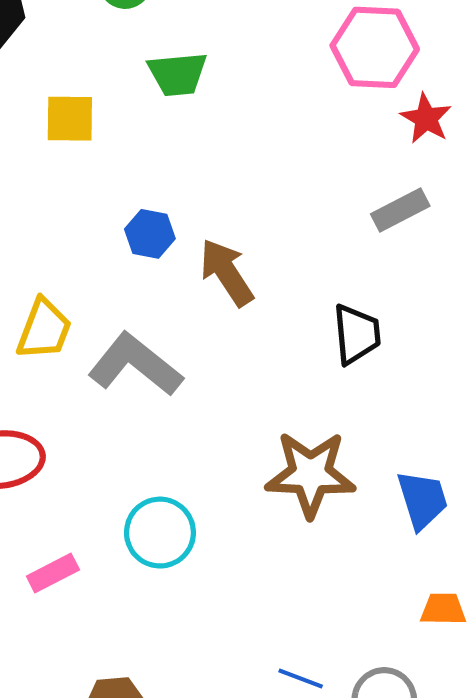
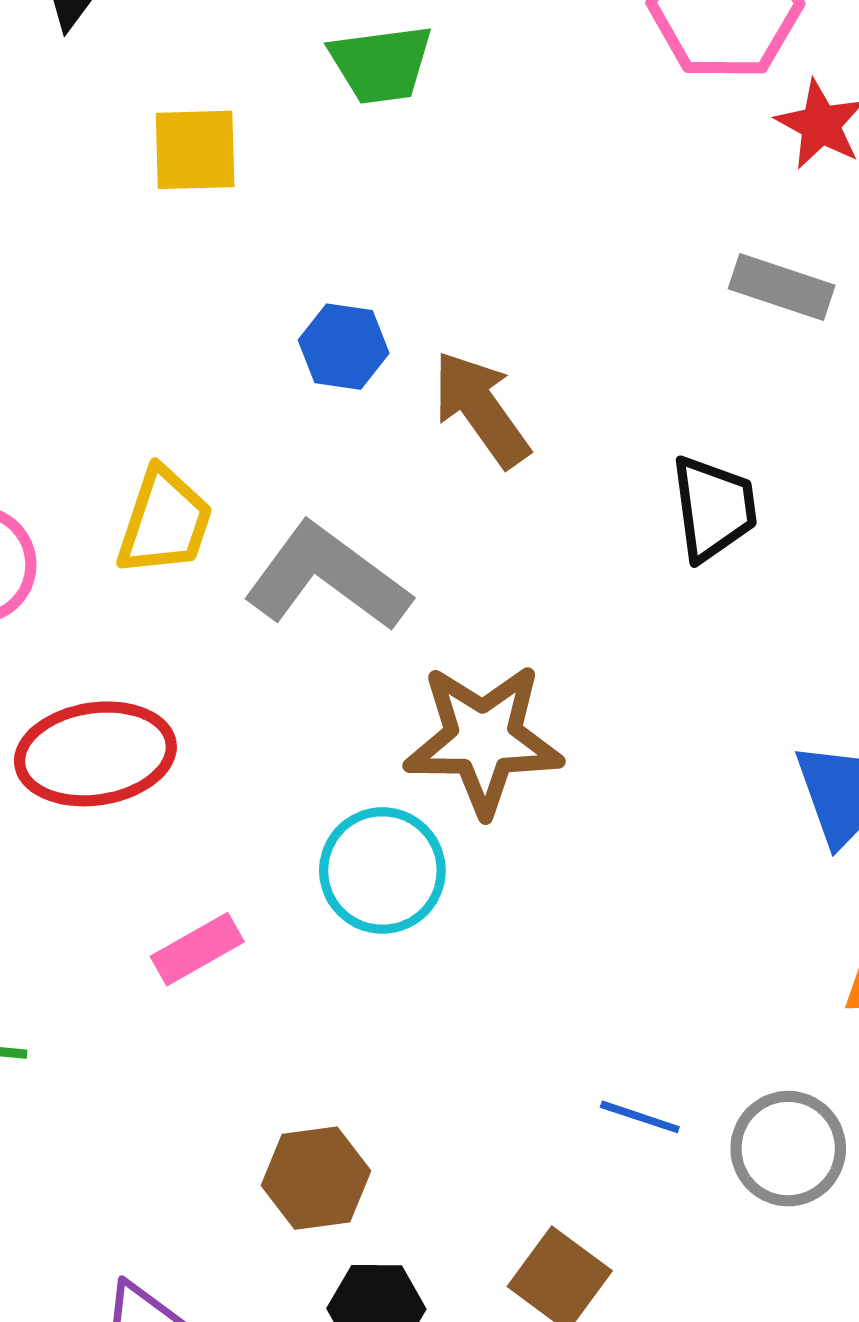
gray rectangle: (400, 210) -> (782, 287), turned 48
brown star: (310, 474) -> (483, 739), moved

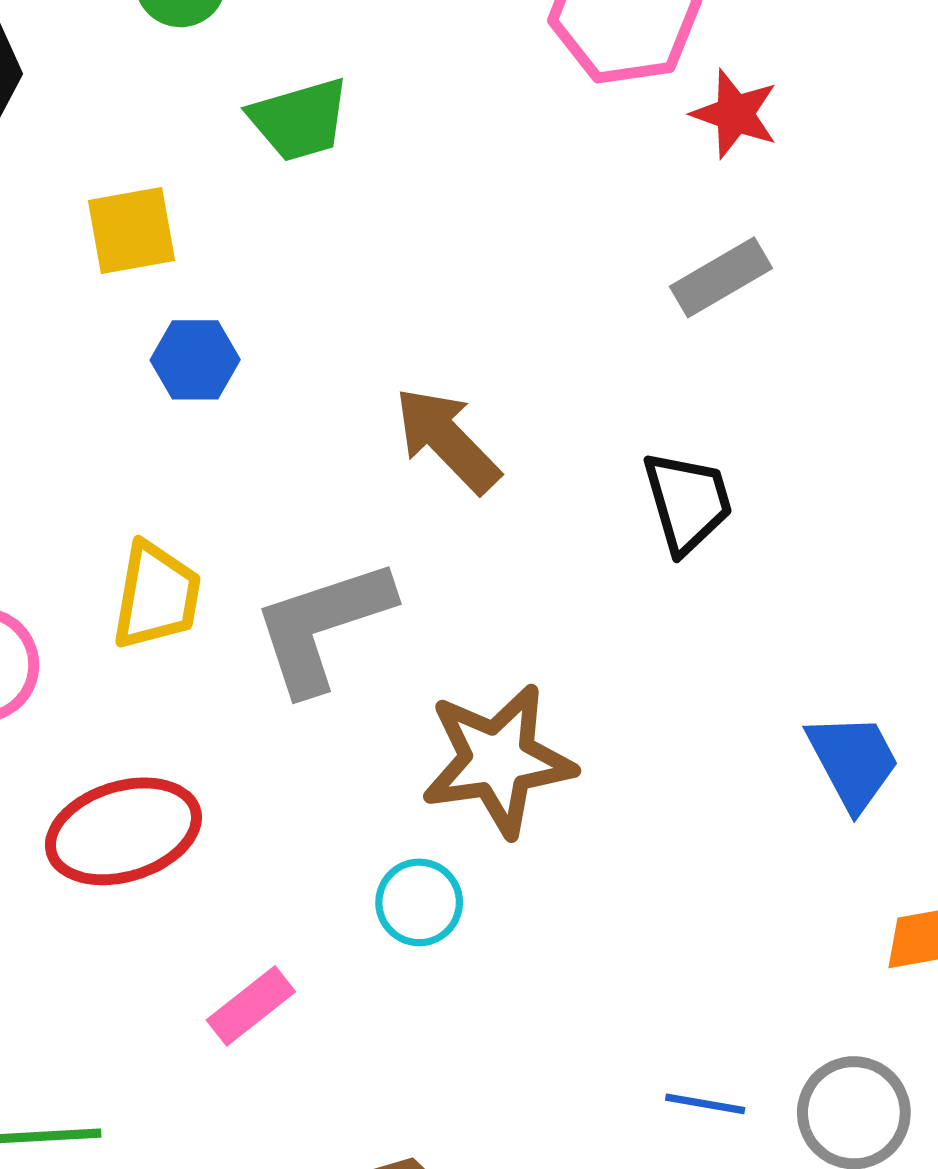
gray rectangle: (782, 287) -> (721, 277), turned -40
blue hexagon: (344, 347) -> (195, 360), moved
gray L-shape: (327, 577) -> (322, 626), turned -46
cyan circle: (382, 871) -> (419, 902), size x0.7

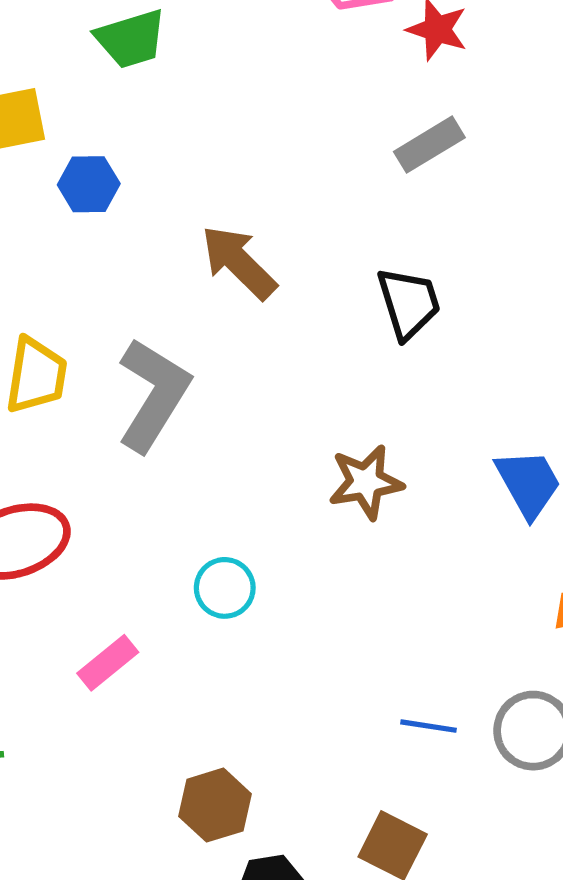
blue hexagon: (195, 360) -> (89, 184), moved
gray L-shape: (322, 626) -> (153, 395), turned 141
brown star: (498, 760) -> (366, 482), moved, size x0.7

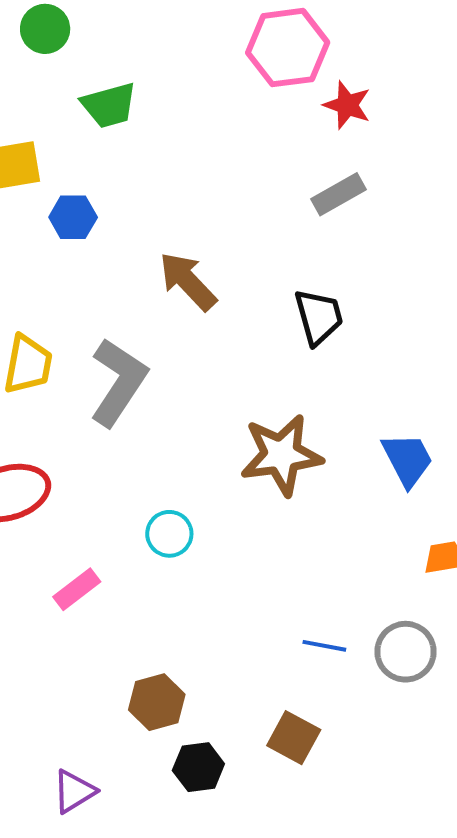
brown star: (366, 482) -> (281, 455), size x1.4

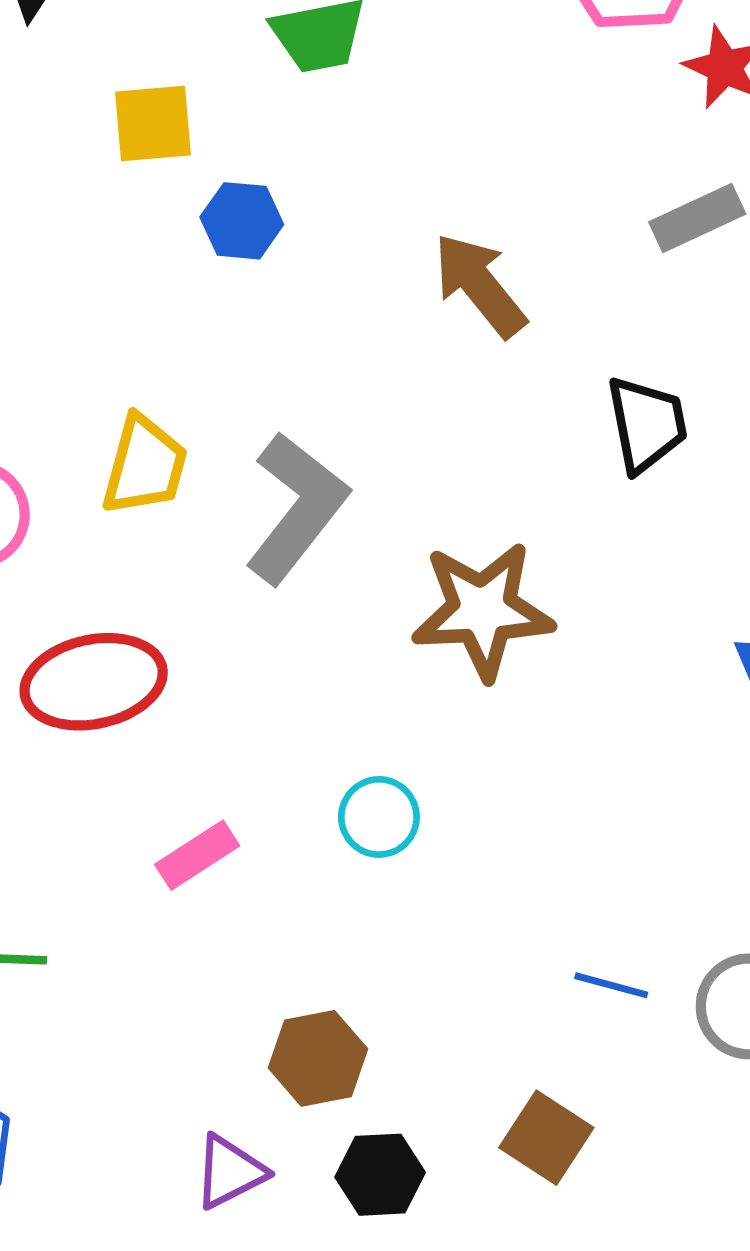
brown arrow: (188, 281) -> (480, 285), moved
brown star: (281, 455) -> (483, 610), moved
cyan circle: (169, 534) -> (379, 817), moved
purple triangle: (74, 791) -> (230, 1172), moved

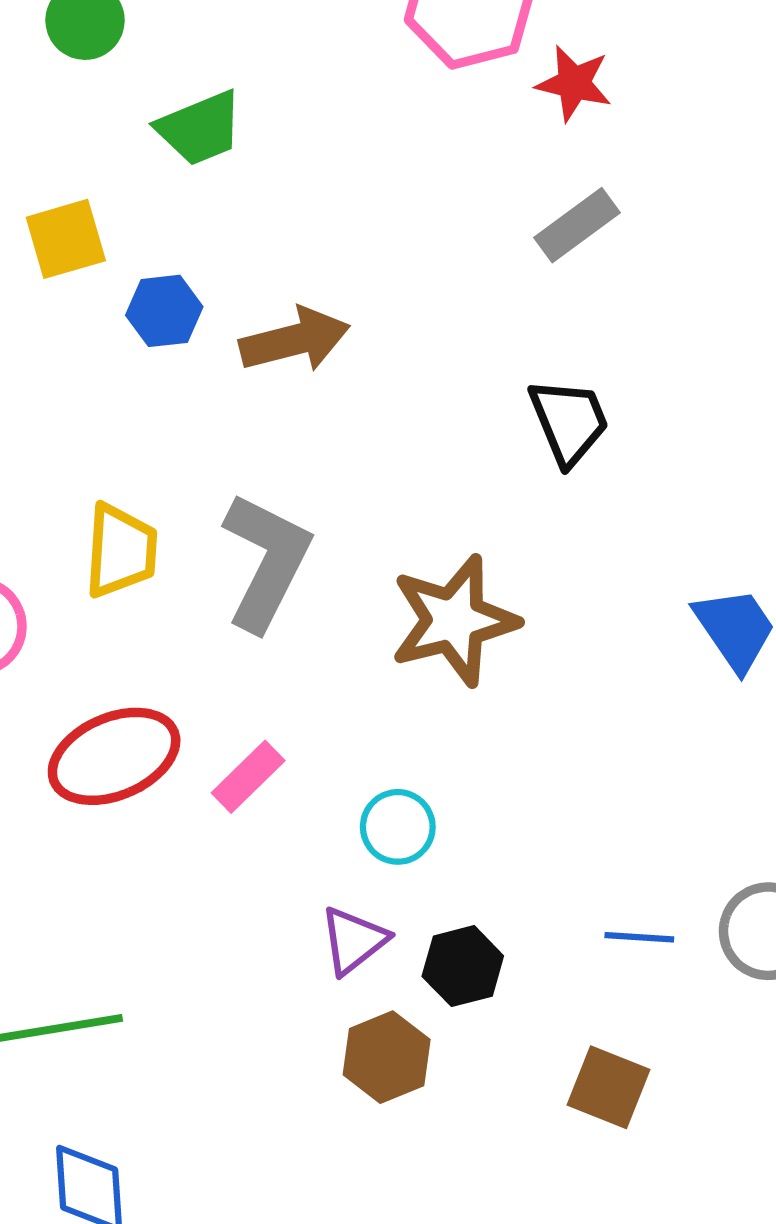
brown arrow: (480, 285) -> (295, 340), moved, turned 126
pink rectangle: (197, 855) -> (248, 777), moved
purple triangle: (230, 1172) -> (354, 940), moved
black hexagon: (380, 1175) -> (463, 966), moved

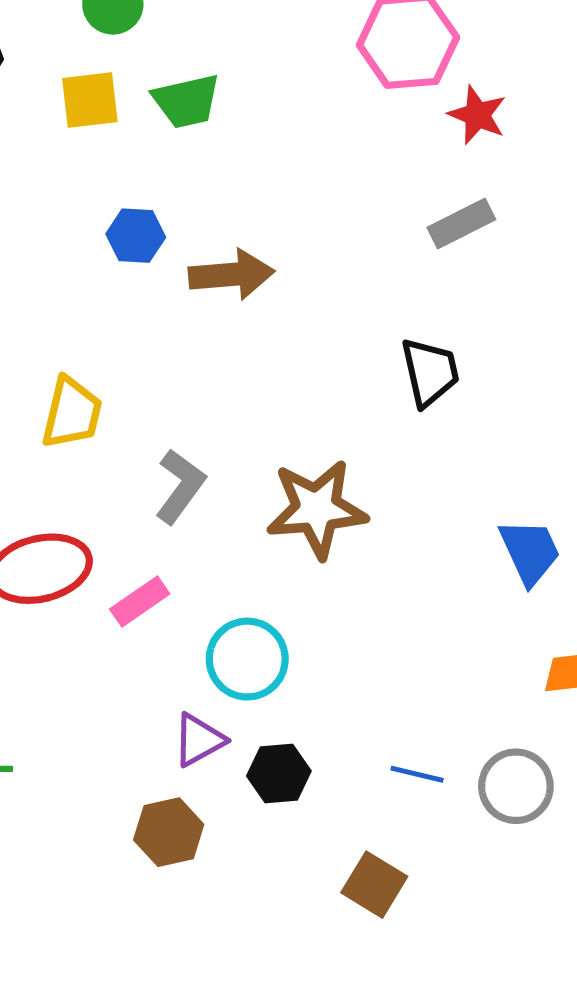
yellow square: (66, 239) -> (90, 100), moved
gray L-shape: (266, 561) -> (180, 486), moved, size x0.7
cyan circle: (398, 827) -> (247, 659), size x1.4
brown hexagon: (387, 1057) -> (169, 832), moved

